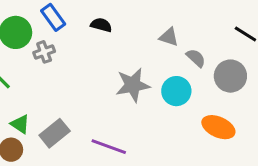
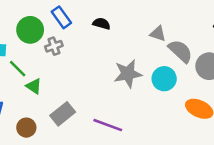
gray semicircle: (196, 58) -> (180, 51), size x1.5
green triangle: (20, 124) -> (34, 86), moved

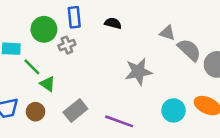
blue rectangle: (61, 17) -> (74, 17), turned 30
cyan circle: (164, 79) -> (174, 110), moved
brown circle: (26, 128) -> (35, 112), moved

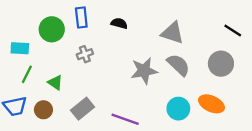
gray triangle: (167, 33) -> (172, 33), size x1.5
gray cross: (67, 45) -> (85, 54), moved
gray semicircle: (189, 50) -> (178, 65), moved
green line: (32, 67) -> (27, 74), moved, turned 72

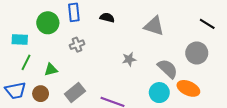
gray semicircle: (178, 65) -> (168, 69), moved
gray star: (144, 71) -> (129, 59), size x0.6
green triangle: (55, 83) -> (51, 70), turned -48

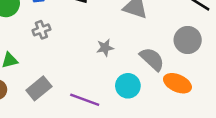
cyan circle: (159, 93) -> (128, 86), moved

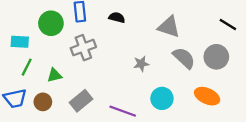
gray cross: (41, 30) -> (83, 48), size x1.5
gray semicircle: (152, 59) -> (184, 58), moved

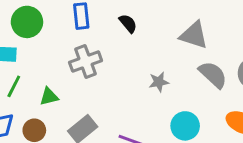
black semicircle: (117, 17) -> (128, 23), turned 35
green circle: (51, 23) -> (27, 22), moved

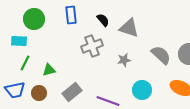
gray triangle: (194, 35) -> (129, 28), moved
gray cross: (86, 61) -> (92, 46), moved

